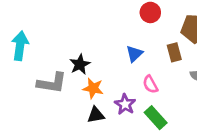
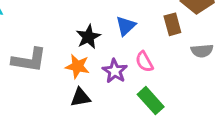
black star: (80, 64) -> (88, 37), moved
purple star: (125, 104) -> (115, 71), moved

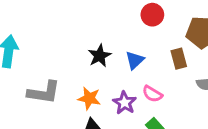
black star: (88, 37) -> (100, 56), moved
pink semicircle: (144, 62) -> (152, 94), turned -30

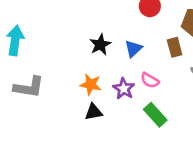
gray L-shape: (44, 92) -> (29, 87), moved

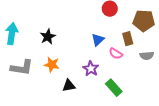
black star: (100, 45) -> (48, 37), moved
pink semicircle: (150, 80) -> (116, 54), moved
orange star: (91, 84) -> (52, 65), moved

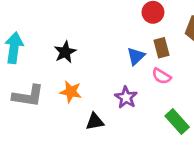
brown rectangle: (128, 39) -> (161, 48), moved
green rectangle: (114, 88) -> (177, 122), moved

